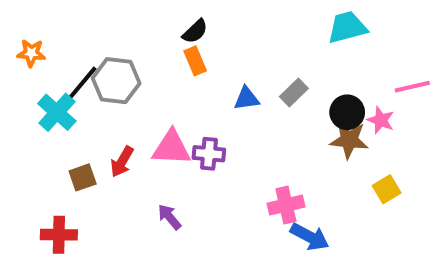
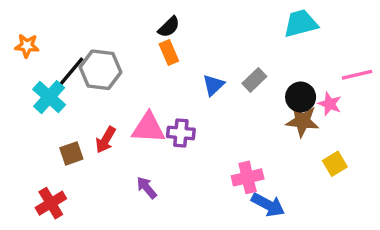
blue triangle: (246, 98) -> (213, 85), turned -35
red cross: (59, 235) -> (51, 203), turned -32

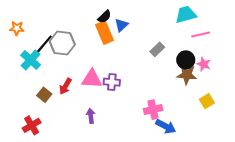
orange rectangle: (169, 53) -> (104, 32), size x1.5
pink line: (357, 75) -> (201, 35), moved
blue triangle: (213, 85) -> (121, 25), moved
brown square: (71, 153) -> (44, 95), turned -32
purple arrow: (147, 188) -> (91, 116), turned 32

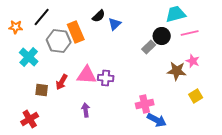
orange rectangle: (104, 32) -> (76, 32), moved
black line: (44, 44) -> (42, 17), moved
black circle: (186, 60) -> (162, 36), moved
brown square: (44, 95) -> (42, 90), turned -32

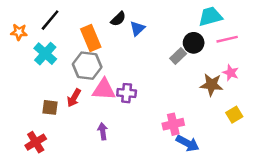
gray hexagon: (59, 41) -> (87, 66), moved
cyan cross: (29, 57) -> (45, 54), moved

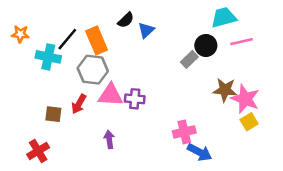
black line: (50, 20) -> (67, 39), moved
cyan cross: (45, 54) -> (48, 57), turned -30
pink star: (231, 73) -> (245, 99), moved, size x1.6

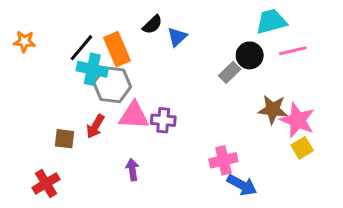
cyan cross: (48, 57) -> (92, 69), moved

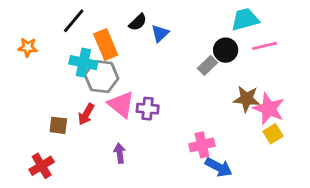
orange star: (24, 42) -> (28, 47), moved
black line: (81, 48) -> (74, 21), moved
pink triangle: (134, 116) -> (121, 104), turned 36

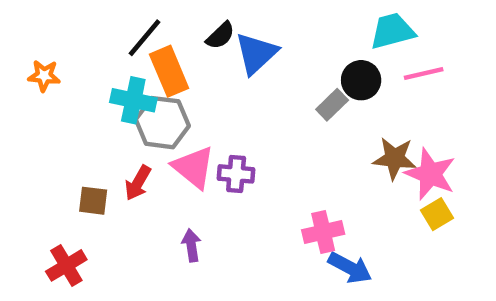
black line: (74, 21) -> (145, 38), moved
blue triangle: (160, 33) -> (256, 53), size x1.5

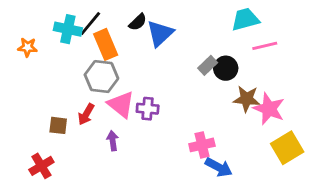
black circle: (361, 80) -> (226, 68), moved
cyan cross: (133, 100) -> (68, 29), moved
yellow square: (437, 214) -> (287, 148), moved, size x1.6
purple arrow: (191, 245) -> (113, 141), moved

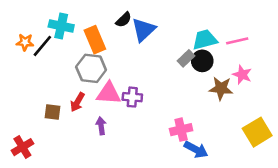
cyan trapezoid: (245, 19) -> (205, 40), moved
black line: (90, 24) -> (42, 46), moved
pink triangle: (121, 104) -> (109, 93), turned -35
pink star: (269, 109) -> (242, 75), moved, size x0.7
red cross: (41, 166) -> (22, 147), moved

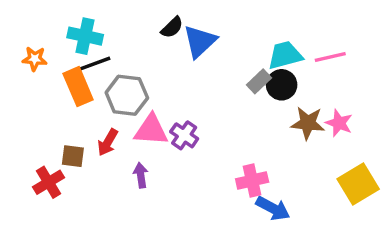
orange rectangle: (95, 40) -> (78, 87), moved
black line: (42, 46) -> (94, 64), moved, turned 30
pink star: (242, 75) -> (339, 123), moved
purple cross: (132, 97) -> (184, 135), turned 30
red cross: (22, 147) -> (49, 182), moved

